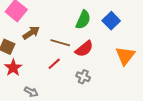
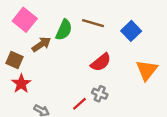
green semicircle: (83, 20) -> (64, 30), moved
brown line: (60, 43) -> (93, 23), moved
red line: (54, 64) -> (80, 104), moved

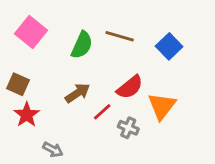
brown arrow: (41, 44) -> (78, 93), moved
orange triangle: (147, 70) -> (162, 106), moved
red line: (80, 104) -> (102, 112), moved

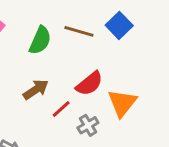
blue square: (169, 46) -> (119, 25), moved
gray cross: (128, 128) -> (88, 125), turned 36

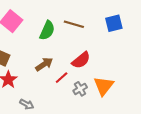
blue square: (119, 25) -> (114, 23), moved, turned 30
orange triangle: (122, 103) -> (104, 86), moved

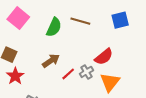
red semicircle: (81, 60) -> (104, 57), moved
gray cross: (80, 89) -> (86, 72), moved

